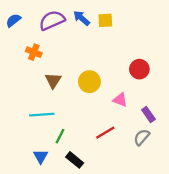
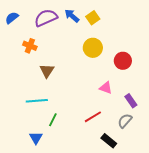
yellow square: (105, 20) -> (93, 18), turned -32
yellow circle: (89, 82) -> (93, 48), moved
black rectangle: (75, 160) -> (109, 141), moved

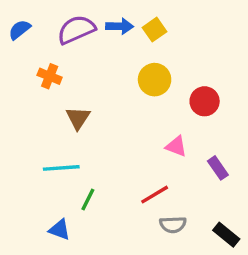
blue arrow: (72, 16) -> (120, 26), turned 140
gray semicircle: (125, 121) -> (173, 225), moved, turned -133
blue triangle: (36, 138) -> (60, 230), turned -40
black rectangle: (109, 141) -> (226, 235), moved

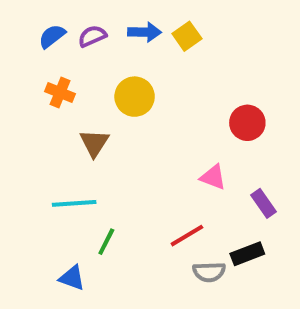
blue semicircle: (20, 30) -> (52, 36), moved
purple semicircle: (76, 30) -> (92, 36), size x0.6
yellow circle: (155, 80) -> (135, 97), moved
black rectangle: (226, 235) -> (247, 254), moved, turned -60

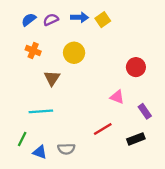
green line: (106, 242) -> (22, 139), moved
gray semicircle: (209, 272) -> (66, 149), moved

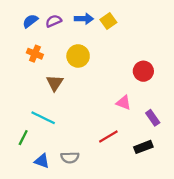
cyan line: (41, 111) -> (43, 118), turned 30
green line: (22, 139) -> (23, 138), moved

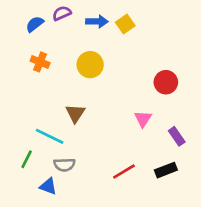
purple semicircle: (54, 21) -> (62, 13), moved
brown triangle: (55, 83) -> (75, 113), moved
pink triangle: (124, 103) -> (143, 119), turned 42
red line: (108, 136) -> (124, 171), moved
gray semicircle: (70, 157) -> (64, 165), moved

